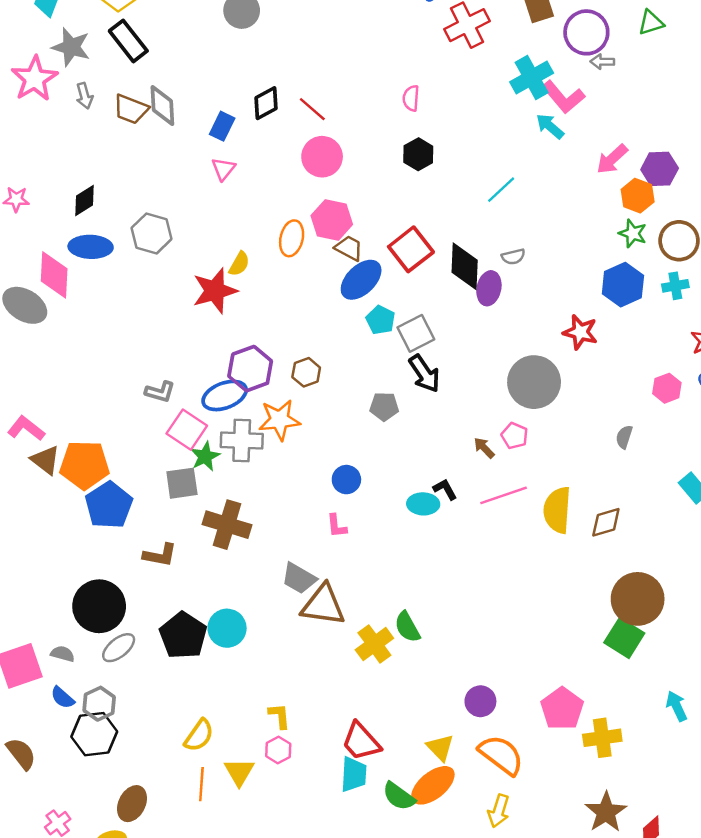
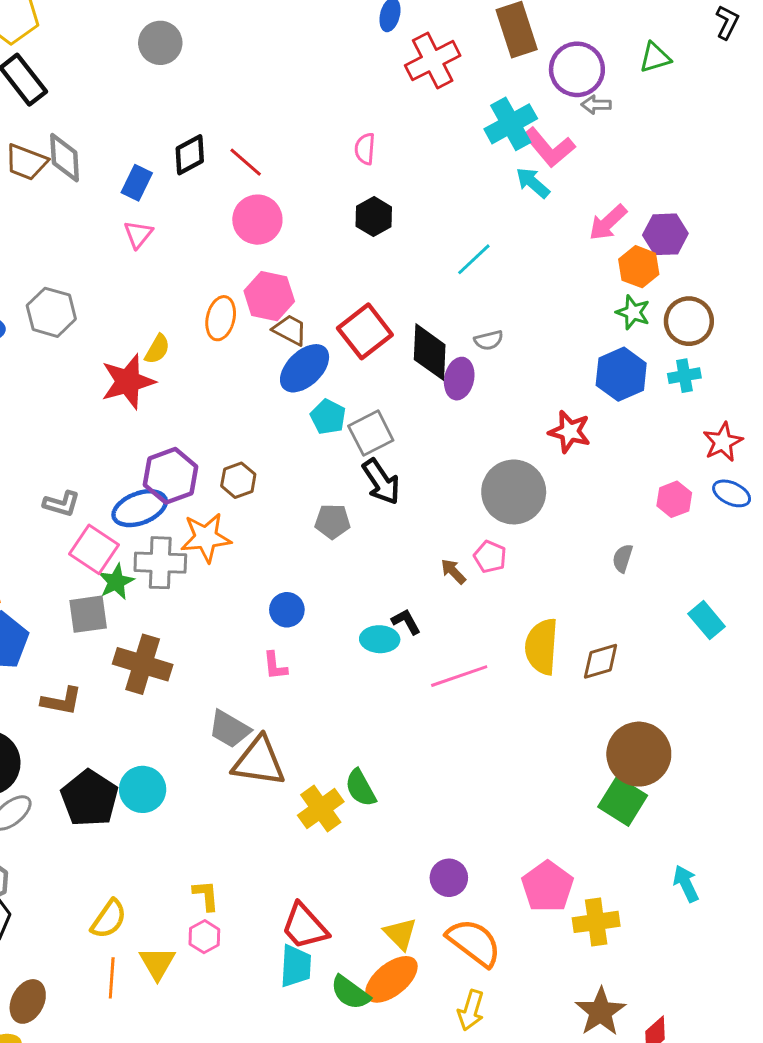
pink line: (504, 495) -> (459, 676), moved

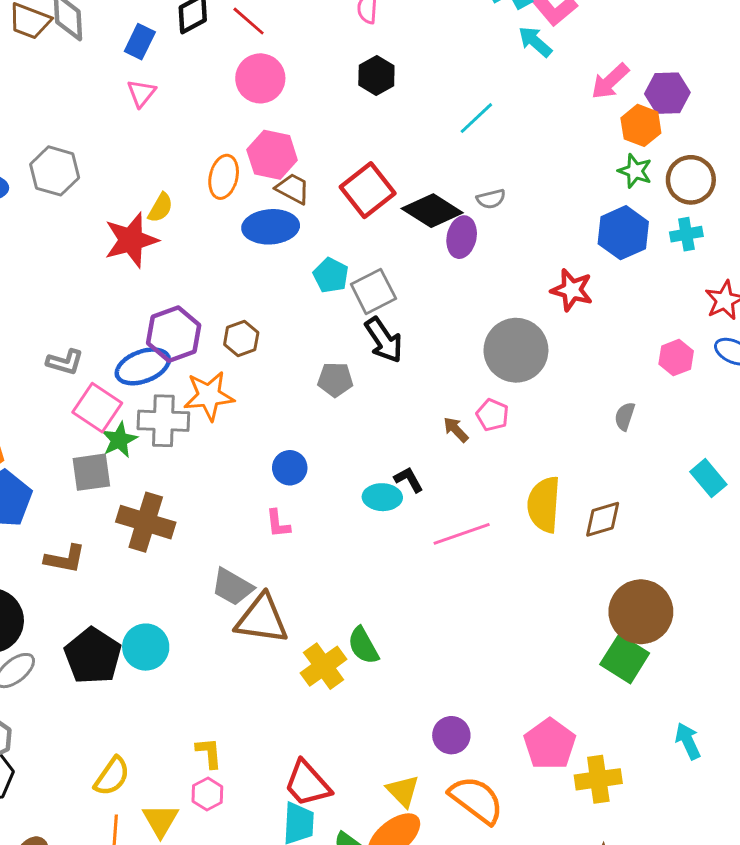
black diamond: (430, 352) -> (432, 211), turned -60
blue ellipse: (305, 368) -> (271, 227), moved, turned 40

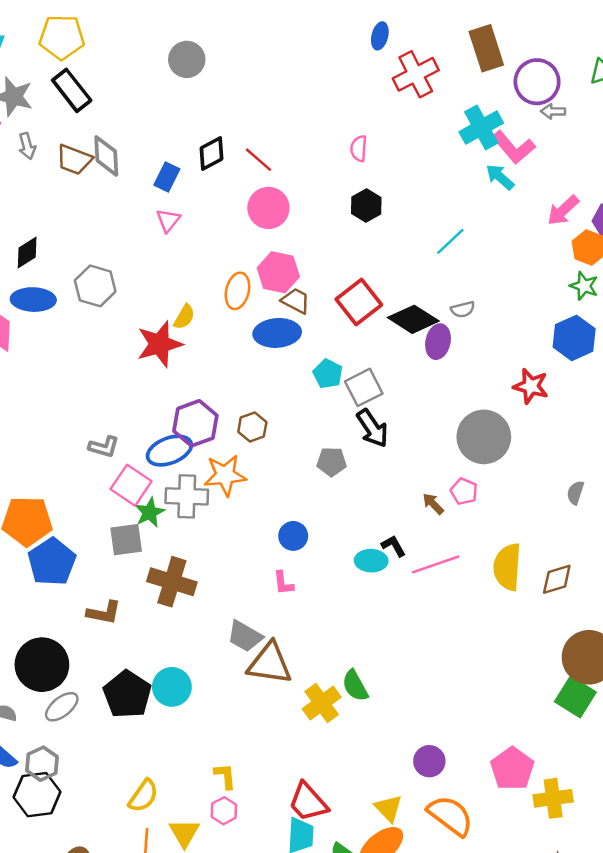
pink line: (462, 534) -> (436, 564), moved

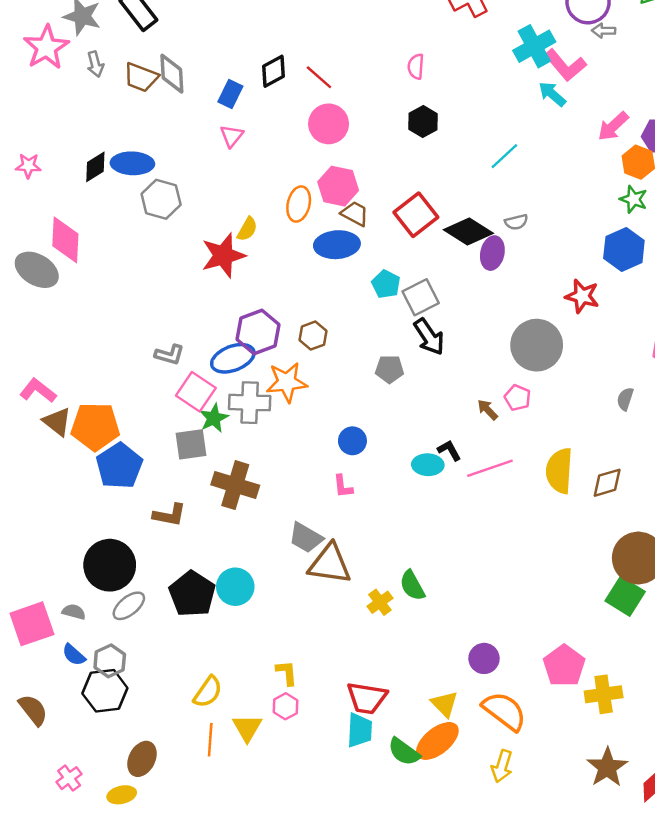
blue ellipse: (33, 300) -> (132, 163), moved
yellow cross: (322, 703) -> (380, 602), size x0.7
red trapezoid: (308, 802) -> (367, 698), turned -39

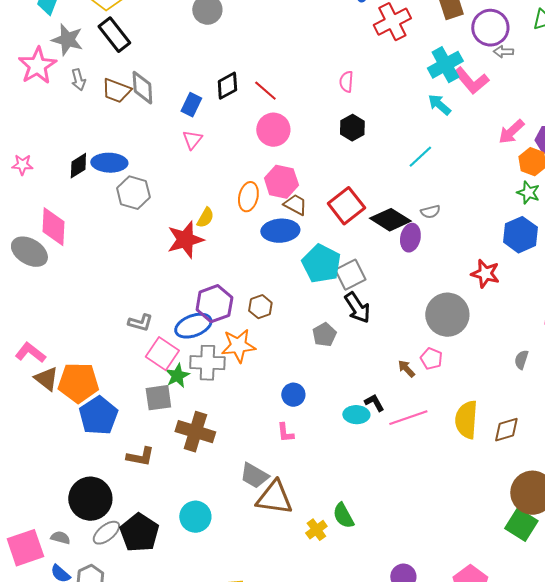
cyan arrow: (552, 94) -> (439, 105), moved
cyan pentagon: (386, 284) -> (321, 264), size x1.6
gray pentagon: (390, 369) -> (324, 335), turned -30
black pentagon: (192, 594) -> (139, 533), moved

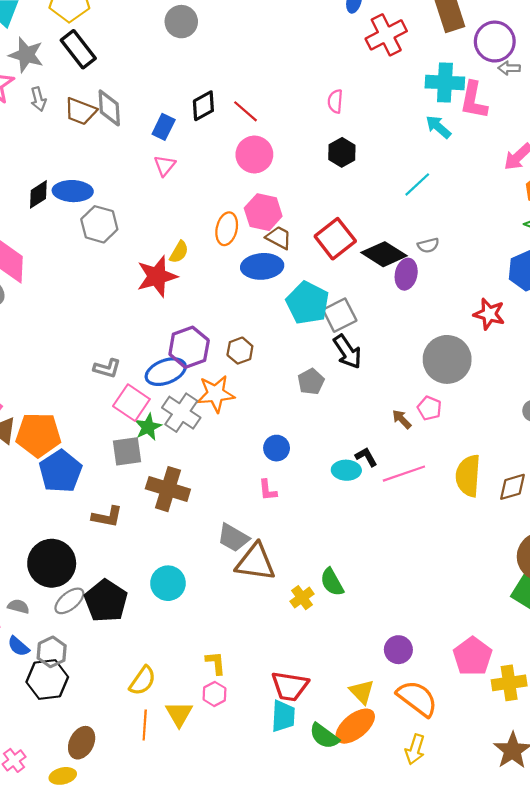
cyan cross: (445, 65) -> (445, 83), turned 32
pink L-shape: (471, 81) -> (474, 100), turned 51
gray cross: (207, 363) -> (181, 413), turned 32

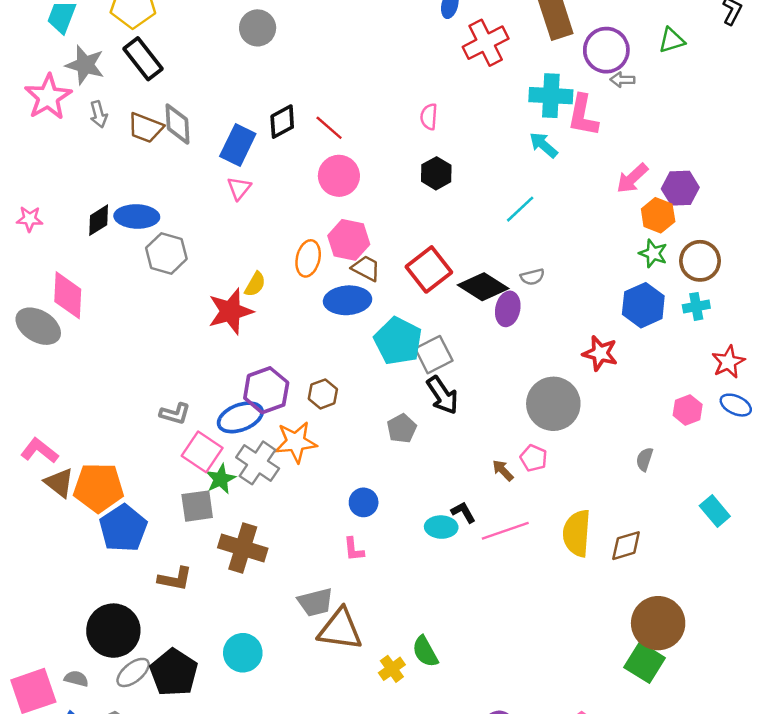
blue rectangle: (164, 127) -> (238, 145), size x1.4
gray trapezoid: (233, 538) -> (315, 602), turned -44

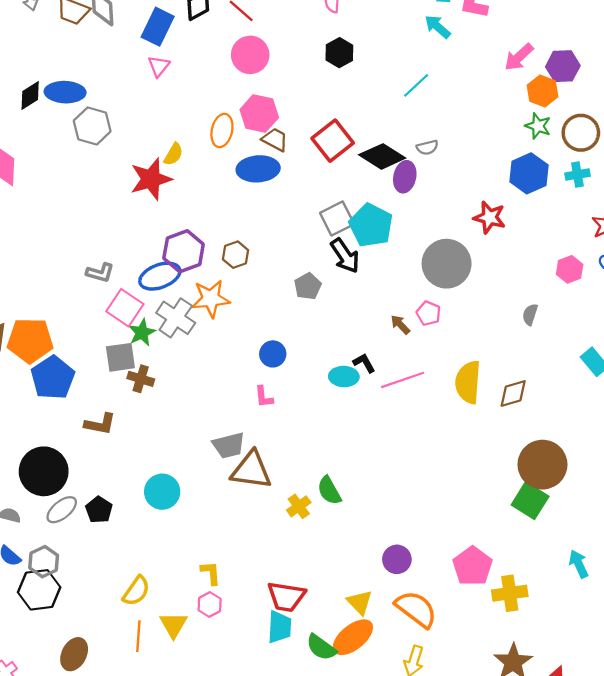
cyan pentagon: (398, 341) -> (371, 225), moved
brown cross: (243, 548) -> (141, 379), moved, size x0.6
black pentagon: (174, 672) -> (99, 510), size x0.6

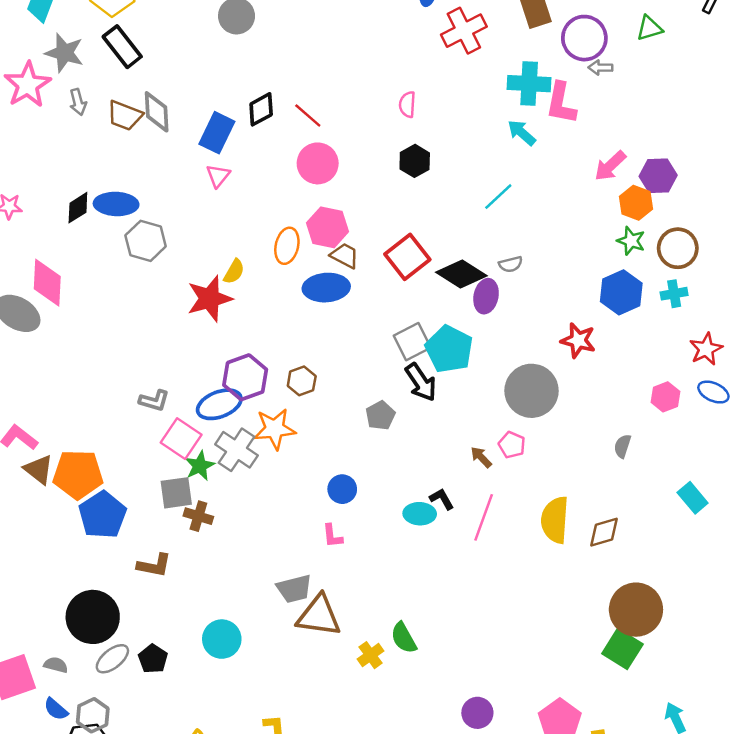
pink line: (403, 380) -> (484, 517), turned -51

